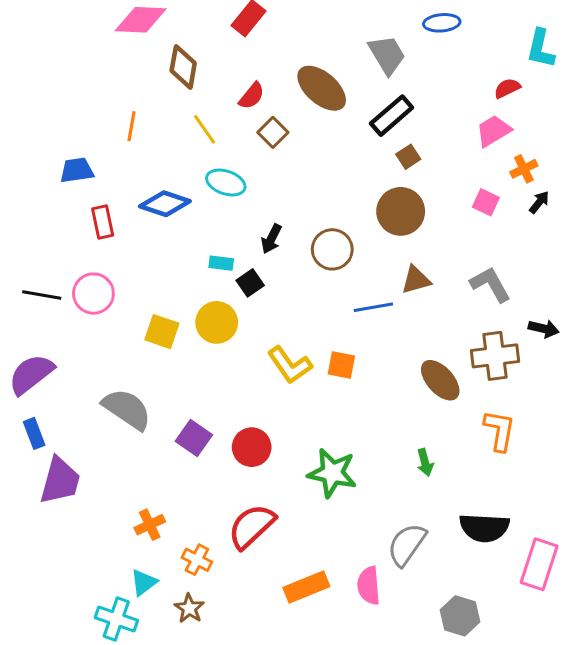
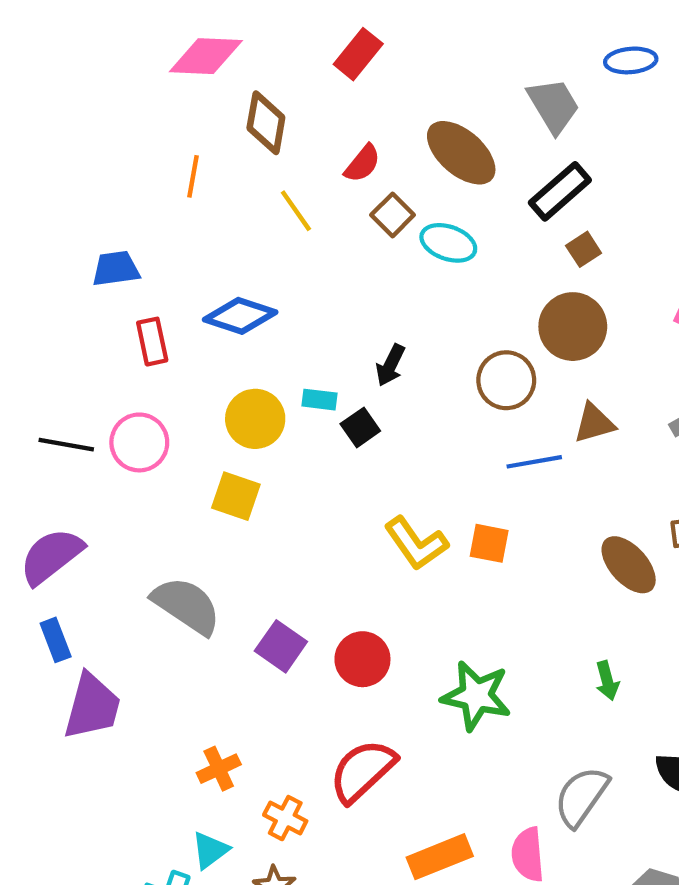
orange line: (131, 126) -> (193, 176), moved
cyan ellipse: (226, 183) -> (448, 243), moved
brown circle: (332, 249) -> (506, 380), moved
yellow circle: (217, 322) -> (255, 419), moved

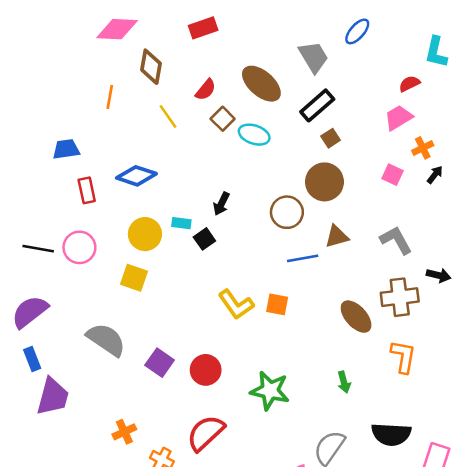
red rectangle: (358, 54) -> (203, 28), turned 32
blue ellipse: (631, 60) -> (357, 31), turned -44

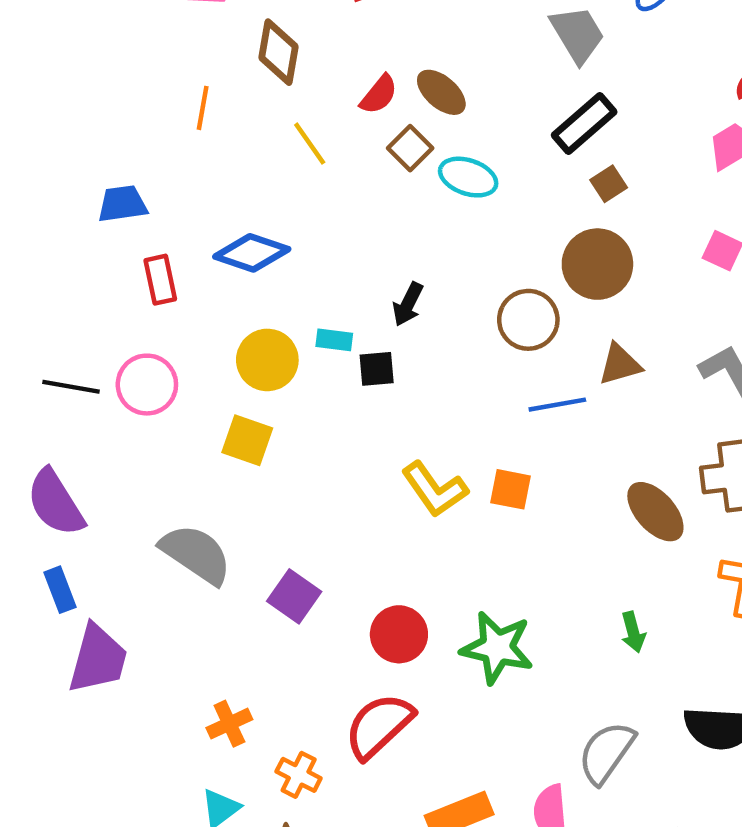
brown ellipse: (261, 84) -> (441, 92), moved, size x0.7
black square: (204, 239) -> (377, 369), turned 30
purple semicircle: (30, 312) -> (55, 503), turned -84
red circle: (206, 370) -> (399, 634), moved

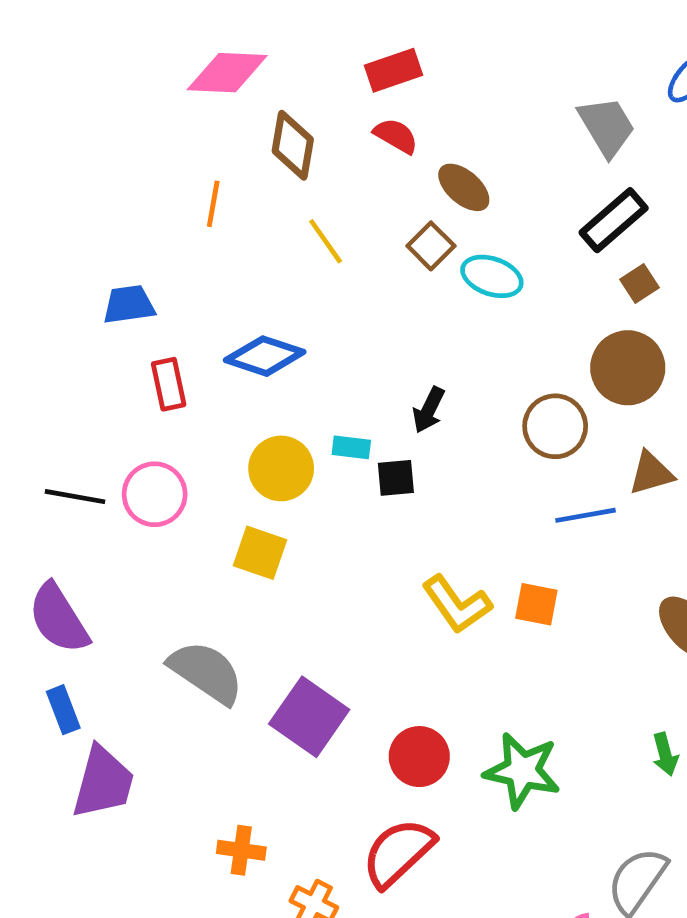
red semicircle: (379, 95) -> (396, 136), moved, turned -99
purple square: (294, 596) -> (309, 717), size x1.4
orange cross: (229, 724) -> (241, 850), turned 33

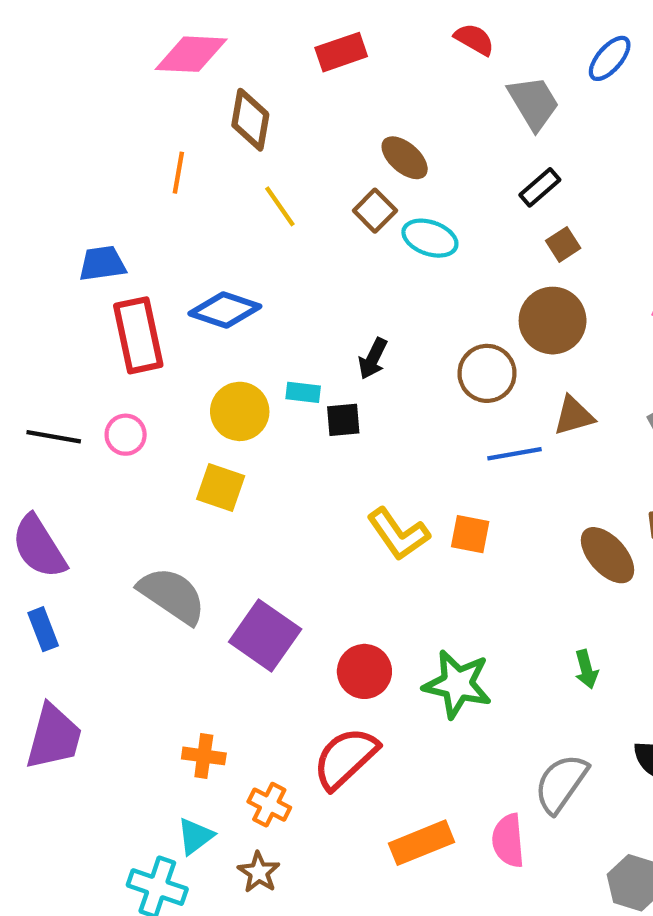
red semicircle: (396, 136) -> (474, 39), moved
black rectangle: (614, 220) -> (540, 187), size x0.7
red rectangle: (169, 384) -> (138, 335), size x1.6
pink circle: (155, 494) -> (126, 435), size x0.7
purple trapezoid: (103, 782) -> (54, 737), moved

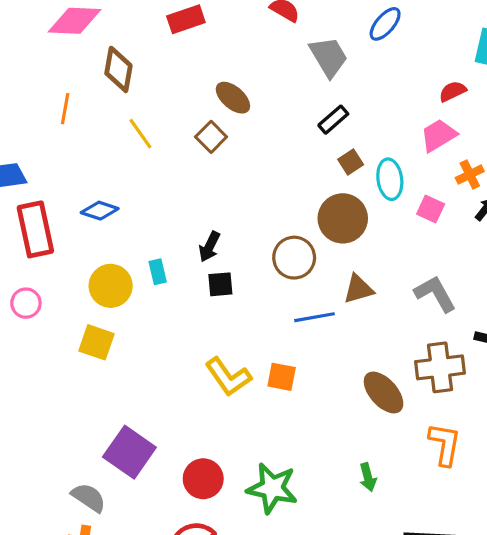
cyan ellipse: (430, 238) -> (390, 179), moved, turned 63
blue diamond: (225, 310) -> (100, 211), size x0.7
cyan rectangle: (303, 392) -> (158, 272), turned 70
black square: (343, 420) -> (220, 284), moved
gray semicircle: (172, 595) -> (89, 498), moved, size x0.7

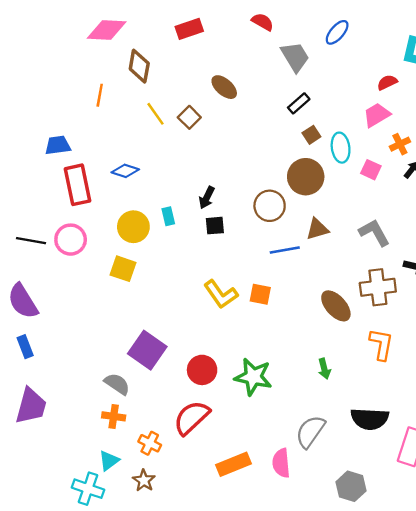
brown square: (211, 137) -> (189, 117), moved
pink circle: (26, 303) -> (71, 240), size x1.4

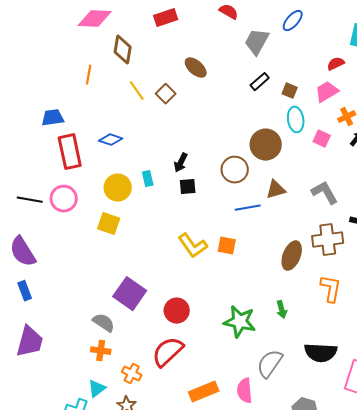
gray trapezoid: (295, 57) -> (257, 42), turned -120
brown square: (311, 135) -> (290, 91), moved, turned -35
brown ellipse: (336, 306) -> (292, 256), turned 64
green star: (253, 377) -> (240, 322), moved

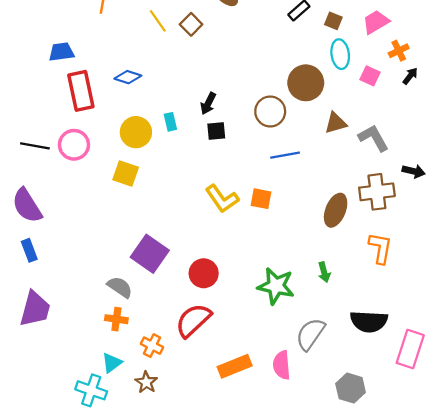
brown triangle: (276, 190) -> (336, 123), moved

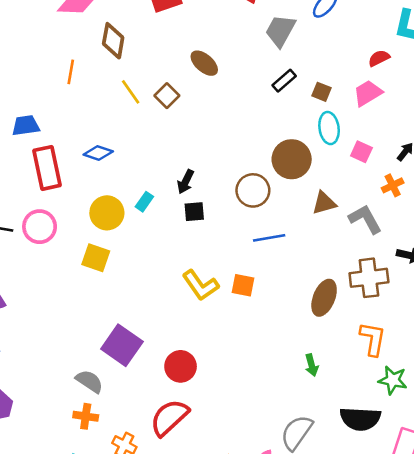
orange cross: (399, 51) -> (393, 185), moved
cyan rectangle: (170, 122) -> (144, 202), turned 48
green star: (276, 286) -> (393, 380), moved, size x0.7

